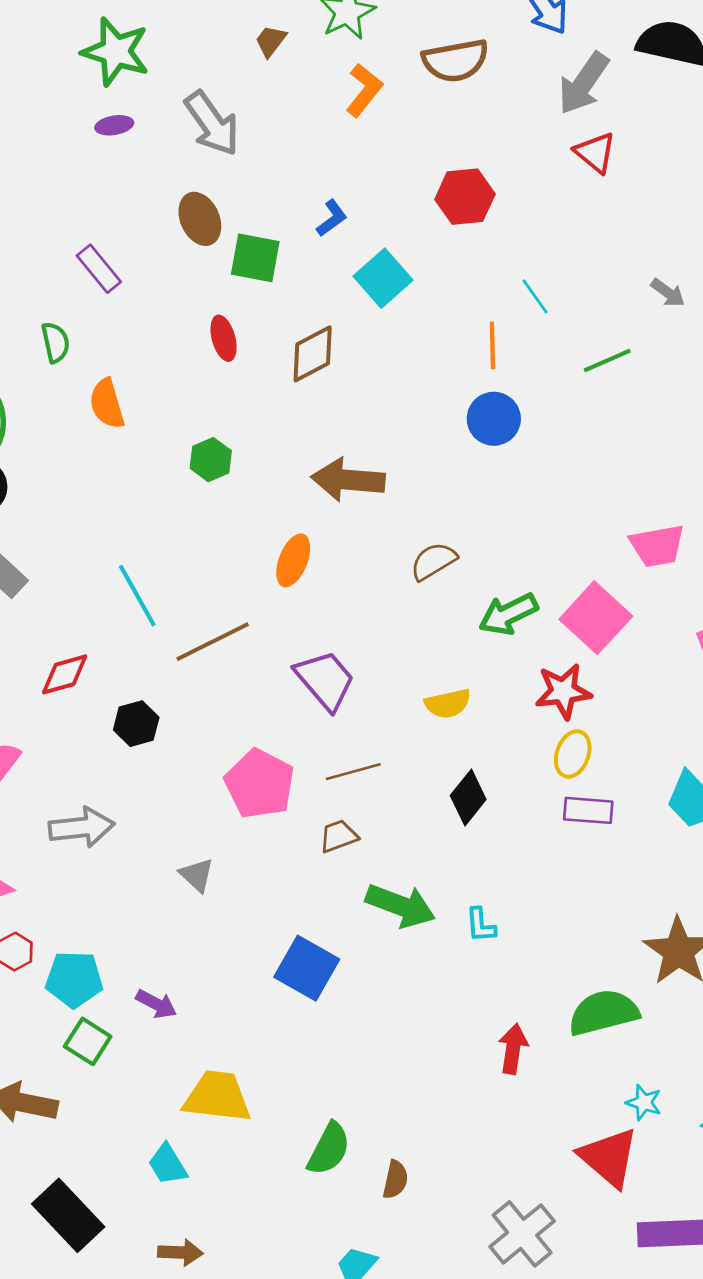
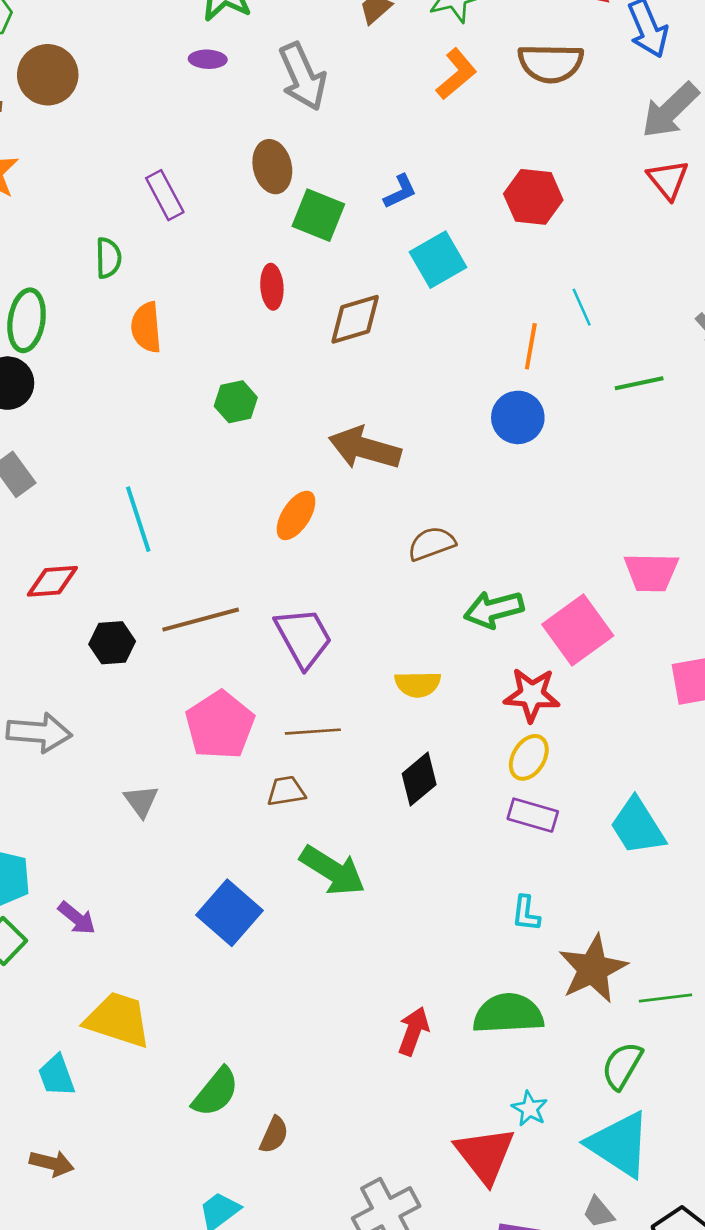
brown line: (213, 642) -> (201, 620), moved
cyan L-shape: (481, 925) -> (526, 913), moved

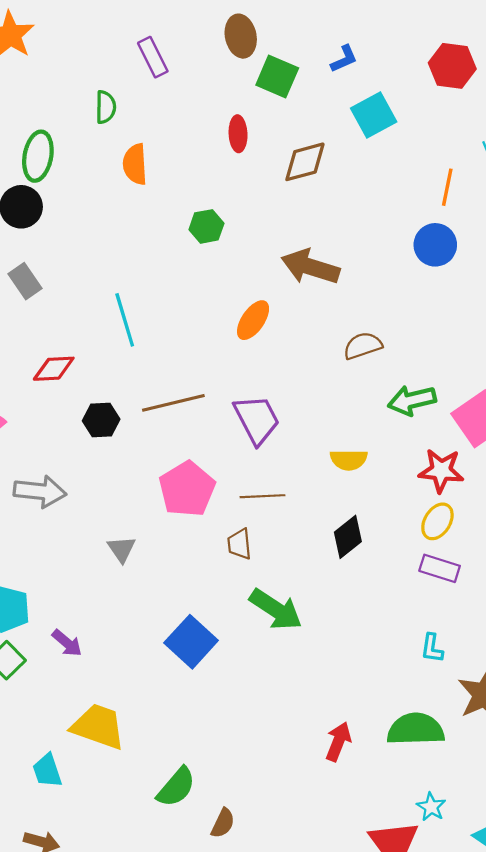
brown trapezoid: (286, 791) -> (239, 544), turned -88

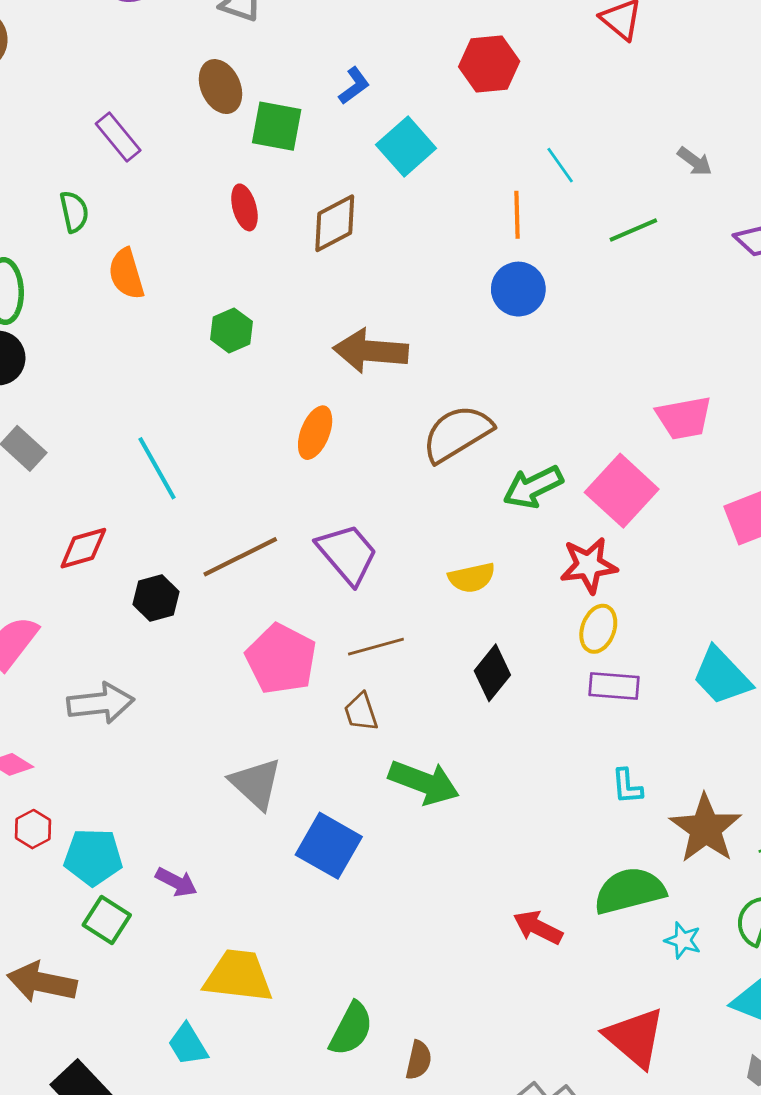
brown semicircle: (363, 346) -> (457, 433), size x1.5
gray triangle: (122, 549) -> (256, 784), moved, size x1.5
red arrow: (338, 742) -> (538, 927), turned -72
cyan star: (431, 807) -> (683, 940), moved

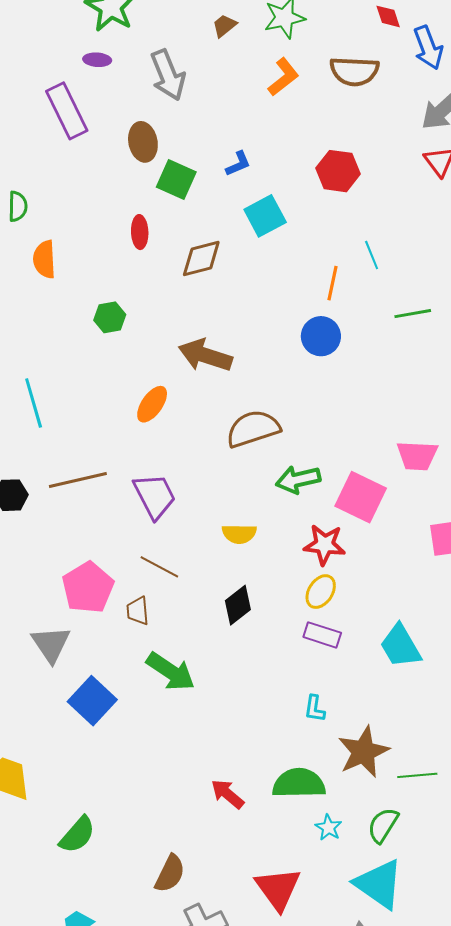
purple rectangle: (118, 137) -> (67, 111), moved, size x1.5
pink square: (622, 491) -> (361, 497), turned -30
brown line: (376, 647) -> (159, 567), turned 30
pink pentagon: (281, 659) -> (88, 588), moved
brown semicircle: (419, 1060) -> (170, 874), moved, size x1.4

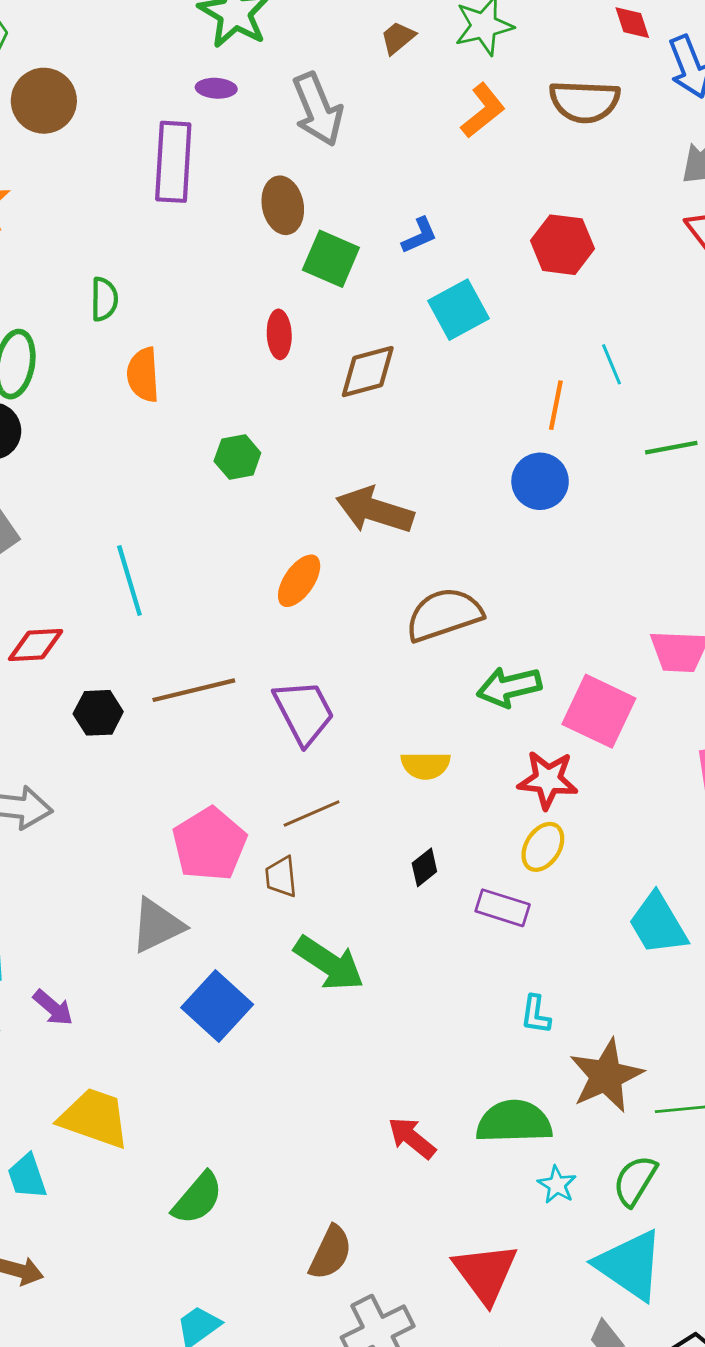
purple rectangle: (67, 111) -> (173, 162), turned 30
brown line: (159, 567) -> (312, 814), turned -51
black diamond: (238, 605) -> (424, 867), size x0.7
purple rectangle: (322, 635) -> (503, 908), moved
gray triangle: (51, 644) -> (157, 925), turned 39

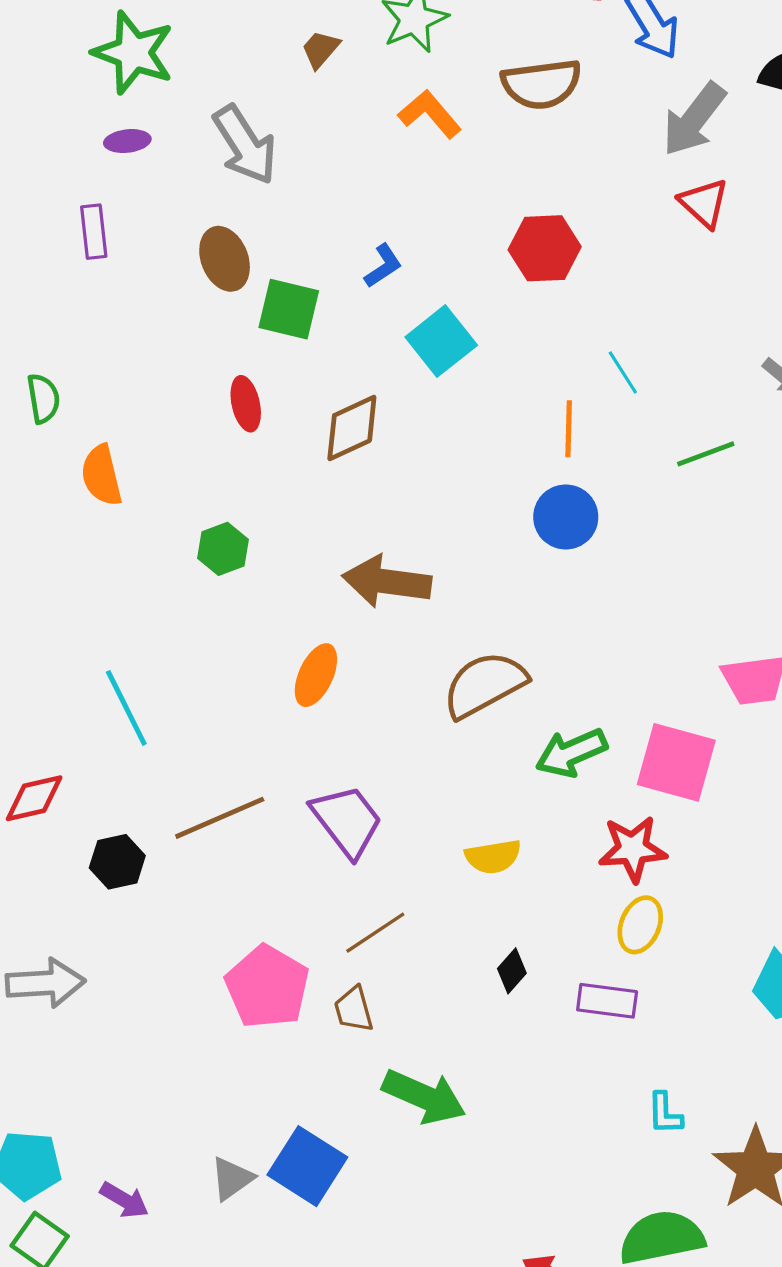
orange L-shape: (483, 111) -> (430, 114), turned -82
purple rectangle: (173, 162) -> (94, 232), size x0.6
gray triangle: (157, 925) -> (232, 1179), moved, size x0.7

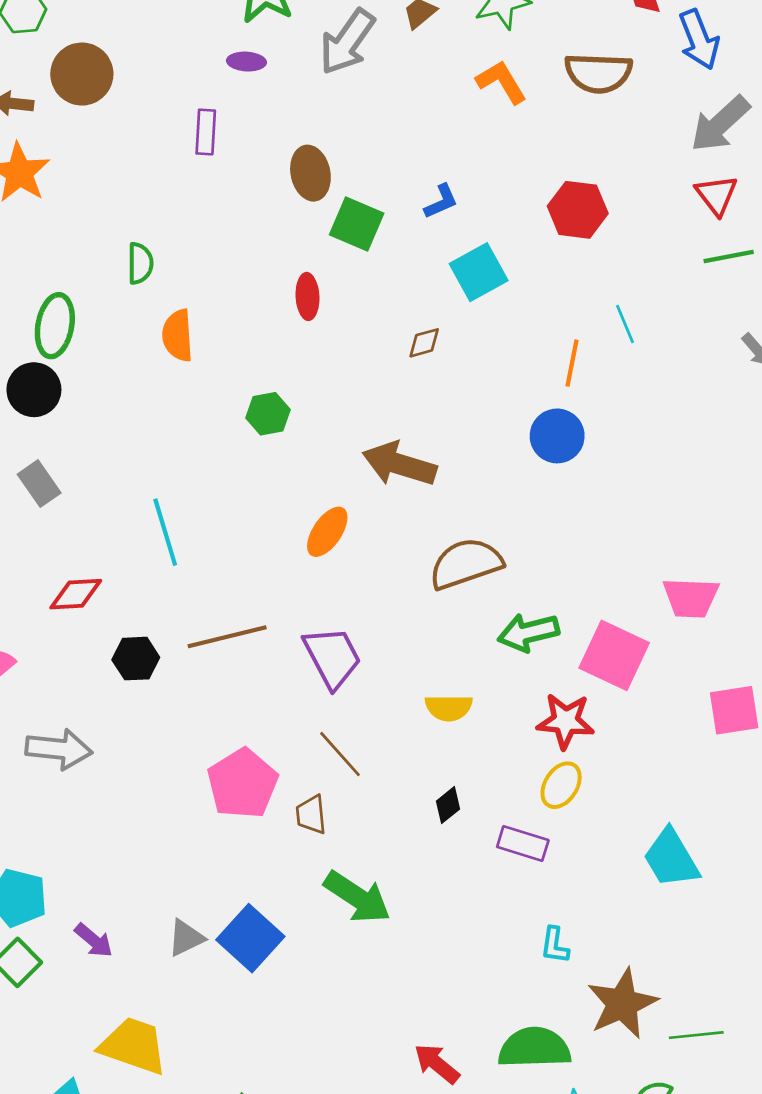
gray arrow: (245, 145) -> (347, 42), moved, turned 58
brown diamond: (352, 428) -> (424, 343), moved, size x0.6
green line: (706, 454) -> (729, 257), moved
brown line: (375, 933) -> (340, 754), turned 72

